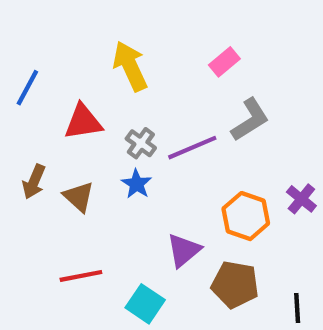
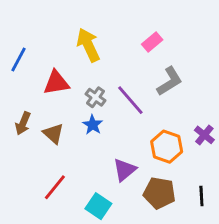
purple line: (192, 148) -> (130, 100), turned 72
red line: (81, 276) -> (55, 187), turned -40
black line: (297, 308) -> (201, 196), moved

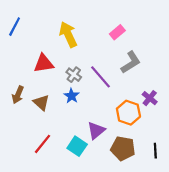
blue line: (19, 59) -> (15, 27), moved
purple cross: (204, 135) -> (150, 98), moved
cyan square: (98, 206) -> (77, 146), moved

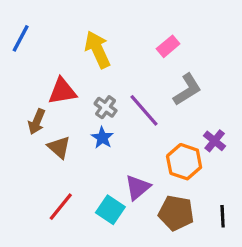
brown arrow: (18, 95) -> (37, 122), moved

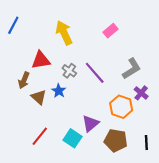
gray L-shape: (187, 90) -> (132, 69), moved
blue star: (102, 138) -> (59, 91), moved

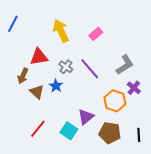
pink rectangle: (111, 31) -> (96, 34), moved

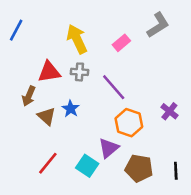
gray L-shape: (125, 65) -> (158, 25), moved
gray cross: (66, 67) -> (79, 72), moved, turned -32
orange hexagon: (115, 101) -> (129, 123), moved

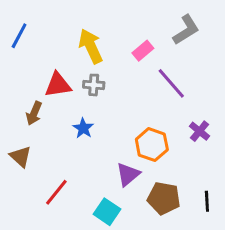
purple line: (114, 87) -> (171, 83), moved
brown triangle: (47, 116) -> (21, 156), moved
cyan square: (87, 166) -> (107, 212), moved

